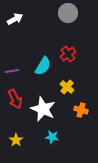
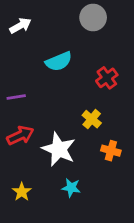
red cross: (68, 54) -> (107, 78), moved
cyan semicircle: (43, 66) -> (59, 61), moved, turned 36
red arrow: (15, 99) -> (20, 136), turned -90

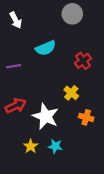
white arrow: (20, 26) -> (16, 20), turned 91
purple line: (16, 97) -> (14, 66), moved
yellow star: (22, 192) -> (31, 146), moved

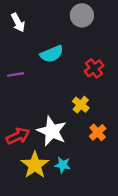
red arrow: (16, 106) -> (18, 136), moved
orange cross: (86, 117) -> (98, 132), turned 32
yellow star: (31, 146) -> (35, 165), size x1.6

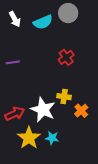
cyan semicircle: (52, 54) -> (43, 22), moved
red cross: (94, 68) -> (66, 57), moved
yellow cross: (81, 105) -> (64, 97), moved, turned -32

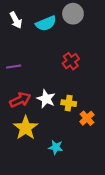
white star: (43, 110) -> (46, 99), moved, size x0.7
red arrow: (15, 114) -> (20, 100), moved
yellow star: (29, 138) -> (26, 128), moved

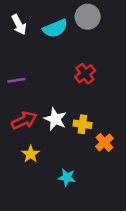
yellow star: (26, 128) -> (31, 154), size x0.6

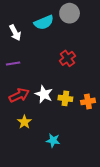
white arrow: (19, 24) -> (15, 33), moved
orange cross: (104, 142) -> (88, 101), moved, turned 32

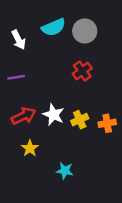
gray circle: (70, 13) -> (85, 31), moved
yellow cross: (65, 98) -> (80, 120), turned -32

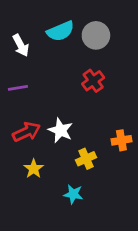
yellow cross: (80, 120) -> (86, 159), moved

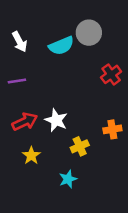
cyan semicircle: (60, 31) -> (61, 46), moved
red cross: (93, 81) -> (111, 74), moved
cyan star: (73, 194) -> (68, 179), turned -30

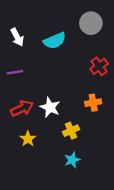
gray circle: (89, 33) -> (91, 23), moved
orange cross: (112, 129) -> (93, 103), moved
cyan star: (68, 179) -> (72, 160), moved

